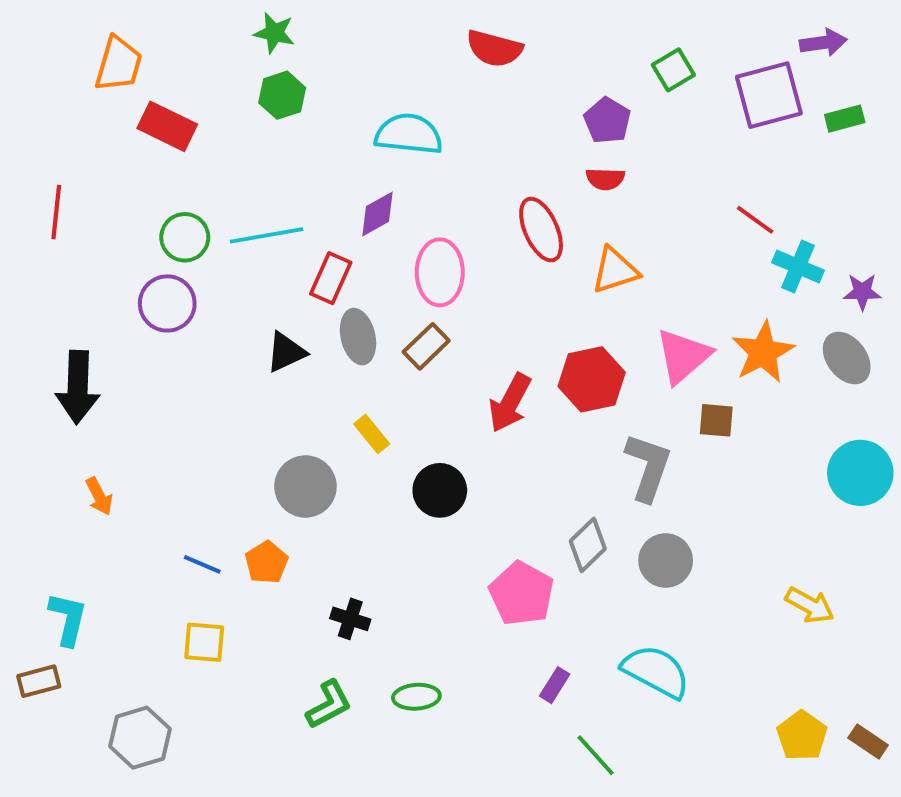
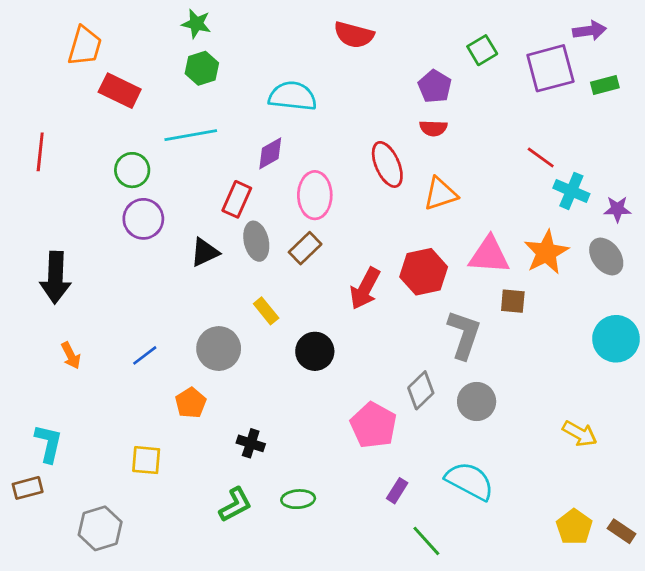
cyan line: (267, 235) -> (191, 135), moved
purple circle: (167, 303) -> (143, 219), moved
pink triangle: (683, 356) -> (489, 255), turned 45
blue line: (202, 564) -> (145, 355), moved, turned -60

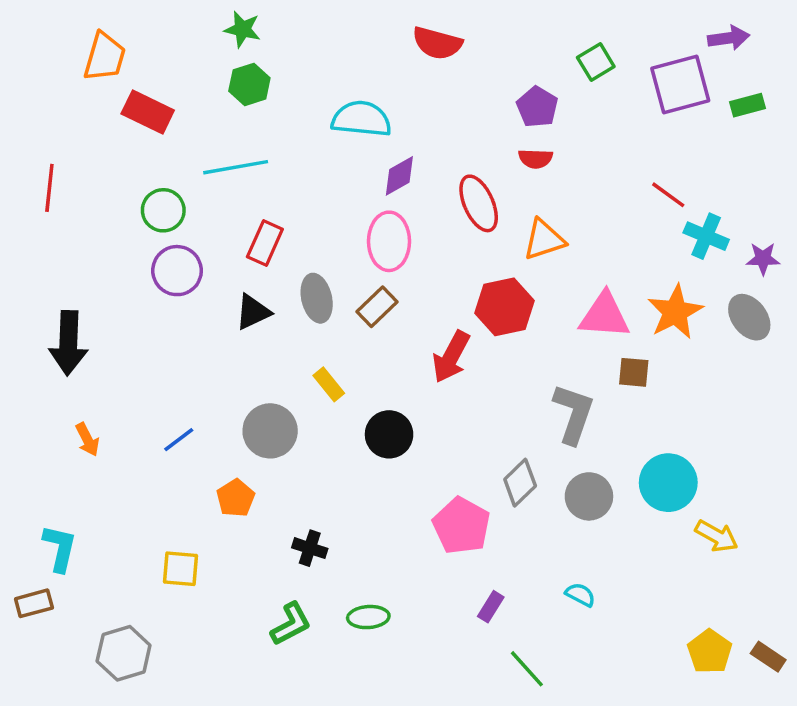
purple diamond: (270, 153) -> (399, 176), moved
red rectangle: (237, 199) -> (265, 243), moved
red hexagon: (424, 272) -> (505, 307), moved
cyan circle: (616, 339) -> (668, 483), moved
cyan semicircle: (470, 481) -> (580, 595), size x0.5

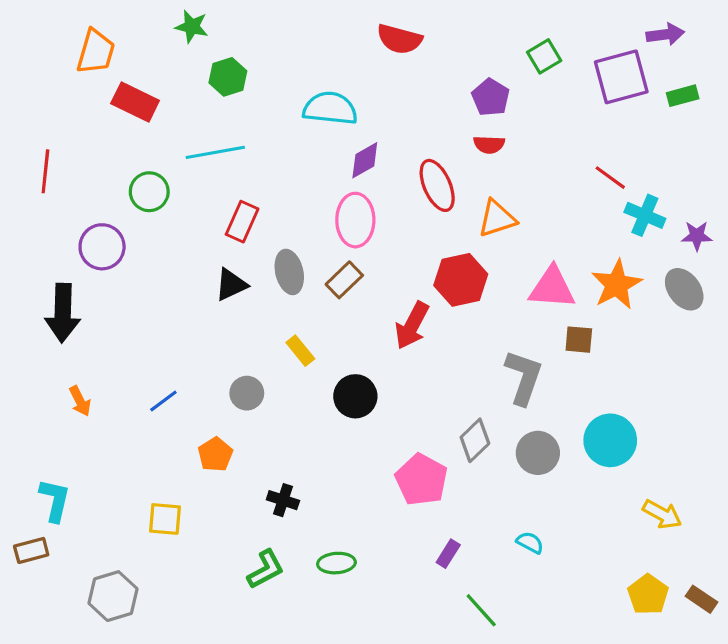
green star: (243, 29) -> (192, 27), moved
purple circle: (177, 271) -> (102, 247), moved
gray circle: (270, 431) -> (247, 393), size x0.7
yellow arrow: (717, 536) -> (662, 514), moved

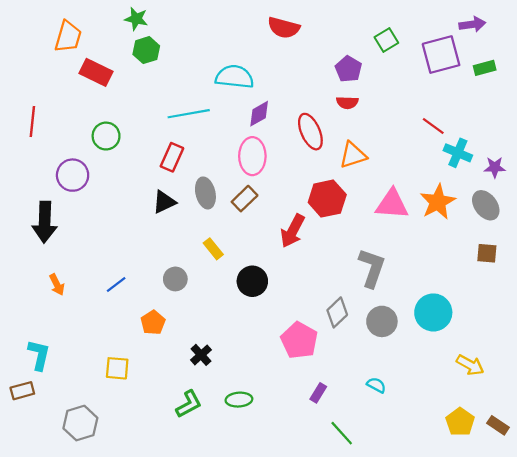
green hexagon: (228, 77) -> (146, 50), moved
cyan line: (215, 152) -> (189, 114), moved
brown square: (579, 340) -> (487, 253), moved
black cross: (283, 500) -> (201, 355), turned 30

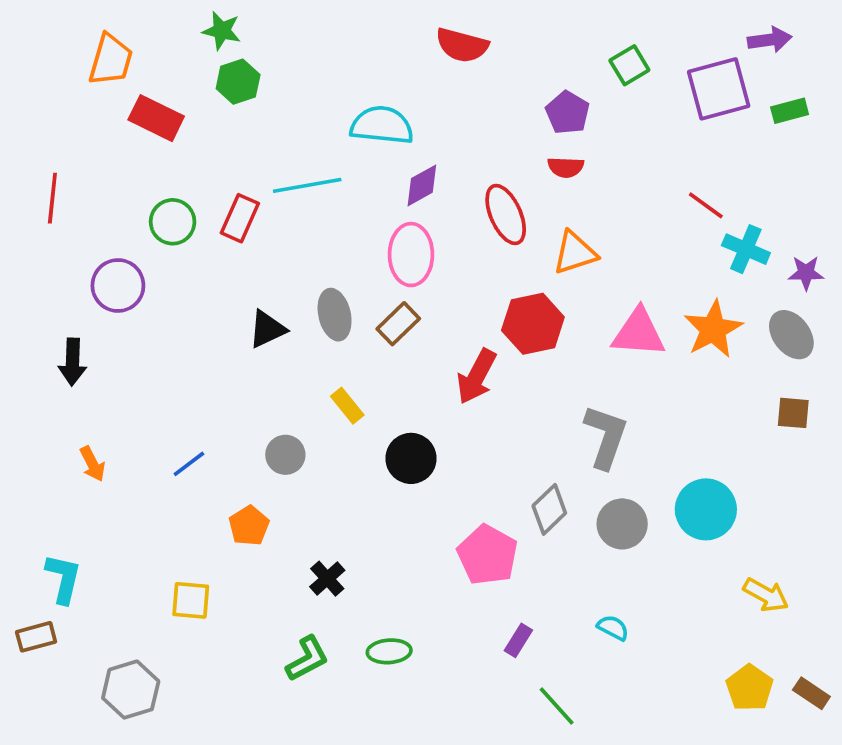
red rectangle: (172, 157) -> (240, 218), moved
black arrow: (45, 222) -> (72, 362), size x0.7

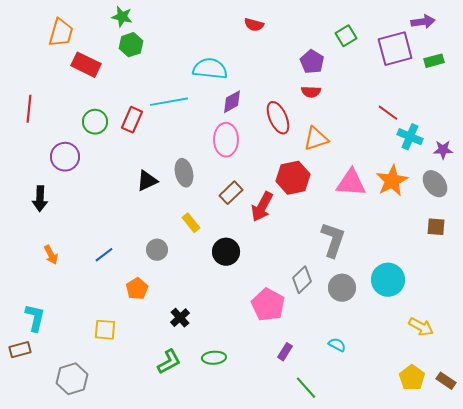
red semicircle: (462, 45) -> (254, 25), size x0.7
brown rectangle: (398, 324) -> (231, 193), moved

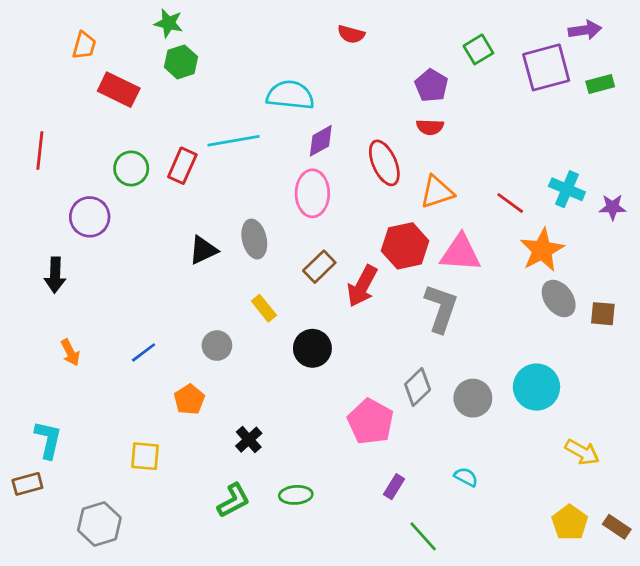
orange trapezoid: (61, 33) -> (84, 45), size x0.7
red line: (388, 113) -> (510, 203), moved
pink triangle: (351, 183) -> (460, 253), moved
gray ellipse: (435, 184) -> (559, 298), moved
gray L-shape: (333, 240) -> (441, 308), moved

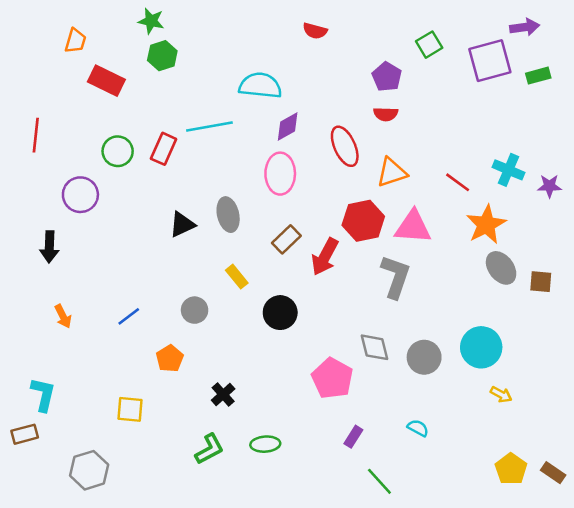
gray diamond: (418, 387) -> (374, 347), turned -60
yellow arrow: (582, 452) -> (501, 394), moved, size x0.7

